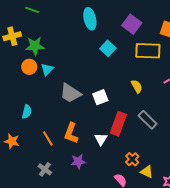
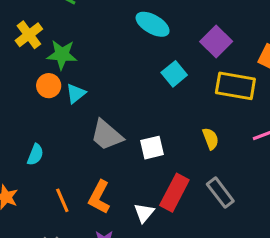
cyan ellipse: (90, 19) -> (153, 24), turned -55
yellow cross: (12, 36) -> (29, 35), turned -30

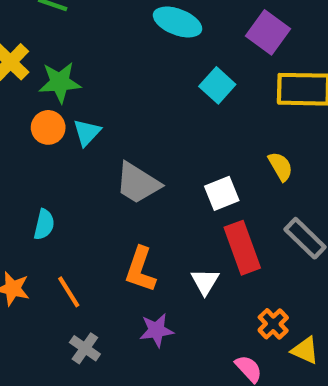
white square: (152, 148) -> (222, 193), moved
red rectangle: (174, 193) -> (242, 248), turned -39
orange line: (62, 200) -> (69, 292), moved

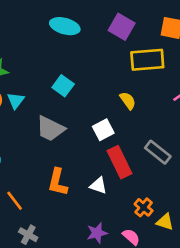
cyan square: (217, 85) -> (63, 86), moved
yellow semicircle: (281, 166) -> (128, 101), moved
white triangle: (205, 282) -> (98, 186), turned -36
purple star: (156, 330) -> (97, 233), moved

